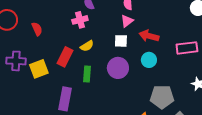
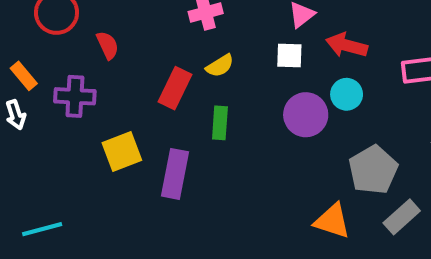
red semicircle: (37, 29) -> (108, 45), moved
purple circle: (118, 68) -> (306, 115), moved
yellow square: (39, 69) -> (122, 151), moved
gray pentagon: (162, 97) -> (373, 170), turned -30

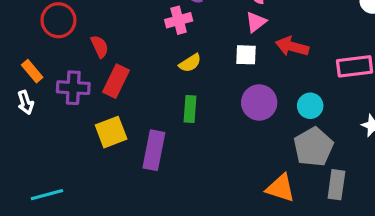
red rectangle: (175, 88) -> (116, 81), moved
cyan circle: (347, 94) -> (310, 106), moved
gray rectangle: (402, 217) -> (336, 185), turned -40

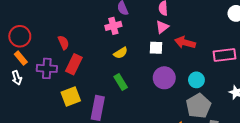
red circle: (58, 20) -> (20, 36), moved
green rectangle: (190, 109) -> (121, 82), turned -35

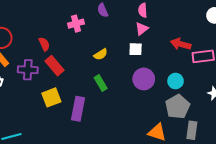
pink cross: (113, 26) -> (76, 24), moved
red arrow: (185, 42) -> (181, 44), moved
red rectangle: (74, 64) -> (54, 66), turned -66

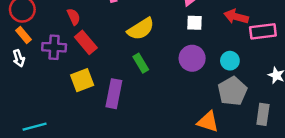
white square: (136, 49) -> (195, 23), moved
yellow semicircle: (101, 54) -> (141, 29), size x1.6
gray rectangle: (192, 130) -> (263, 114), moved

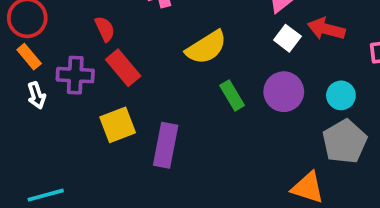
red arrow: (236, 17) -> (326, 29), moved
white square: (195, 23) -> (287, 38), turned 35
white arrow: (19, 58) -> (36, 95), moved
green rectangle: (141, 63) -> (232, 95), moved

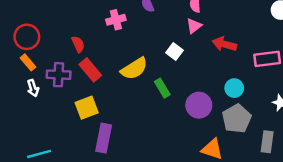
white square: (287, 38) -> (174, 51), moved
yellow semicircle: (206, 47) -> (134, 69), moved
purple circle: (284, 92) -> (199, 105), moved
purple rectangle: (166, 145) -> (104, 138), moved

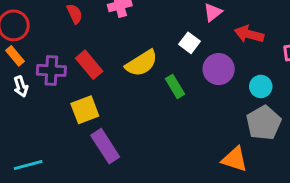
red semicircle: (78, 44) -> (75, 14), moved
purple circle: (199, 105) -> (219, 69), moved
purple rectangle: (104, 138) -> (105, 146), turned -44

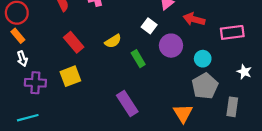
yellow semicircle: (142, 63) -> (113, 41), size x0.7
purple cross: (51, 70) -> (35, 83), moved
purple rectangle: (105, 146) -> (127, 103), moved
orange triangle: (235, 159) -> (183, 113), turned 40

